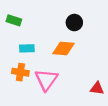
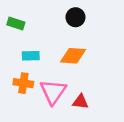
black circle: (74, 23) -> (75, 17), moved
red triangle: (97, 88) -> (80, 102), moved

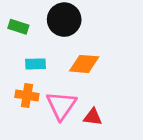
black circle: (75, 17) -> (64, 20), moved, size x1.5

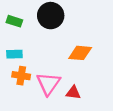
cyan rectangle: (36, 64) -> (14, 54), moved
orange diamond: (84, 64) -> (80, 53), moved

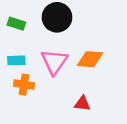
pink triangle: (48, 84) -> (54, 62), moved

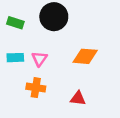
pink triangle: (54, 62) -> (39, 59), moved, size x0.6
orange cross: (24, 85) -> (36, 88), moved

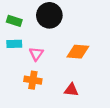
cyan rectangle: (15, 58) -> (14, 44), moved

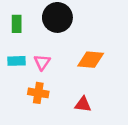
green rectangle: (14, 21) -> (17, 24), turned 72
cyan rectangle: (14, 44) -> (17, 61), moved

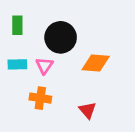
black circle: (57, 17) -> (61, 37), moved
red triangle: (83, 104) -> (88, 110), turned 42

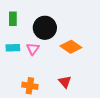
orange diamond: (96, 63) -> (71, 47), turned 30
orange cross: (40, 98) -> (30, 86), moved

